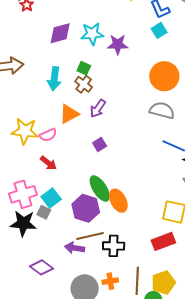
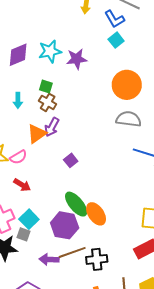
cyan arrow: (54, 79) -> (18, 100), size x0.7
purple arrow: (98, 109) -> (52, 127), moved
purple arrow: (75, 248) -> (49, 259), moved

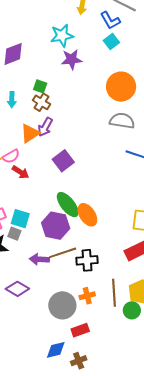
cyan star: (50, 51) -> (62, 36), moved
purple square: (71, 160) -> (63, 161), size x1.5
red arrow: (22, 185) -> (20, 172), moved
cyan square: (29, 219) -> (20, 219), turned -30

